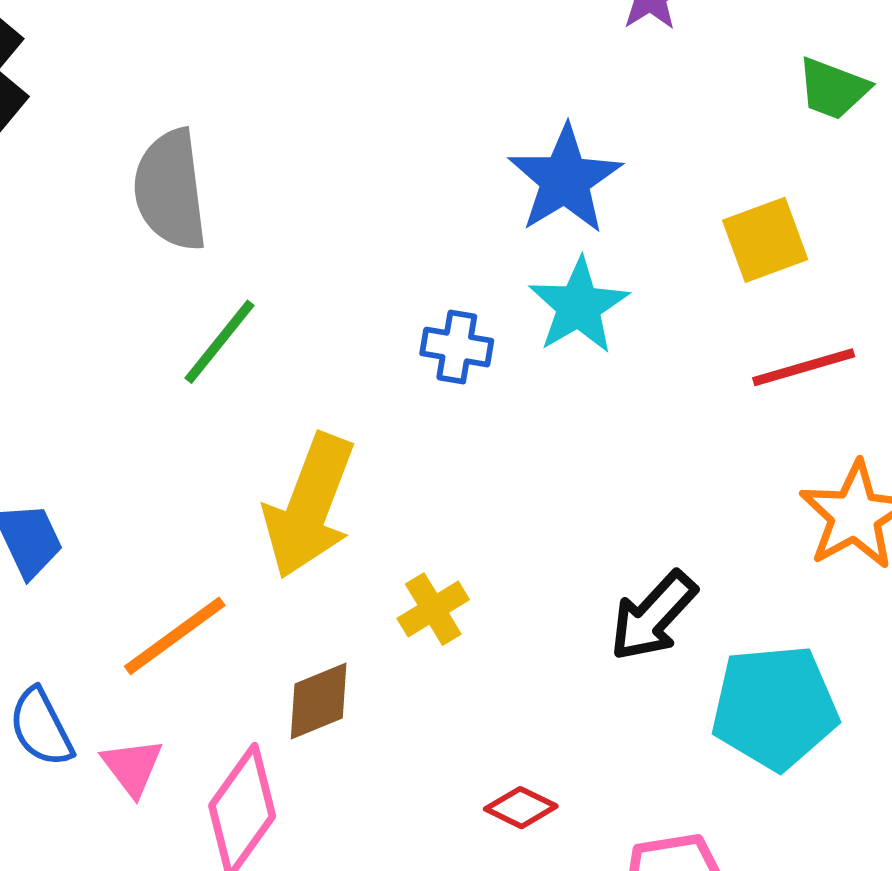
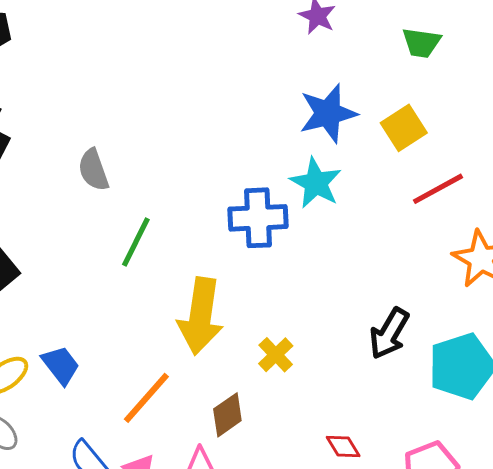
blue star: (565, 180) -> (328, 113), moved, turned 30
gray semicircle: (170, 190) -> (93, 170), size x0.7
blue cross: (457, 347) -> (258, 218), size x1.6
red diamond: (521, 808) -> (343, 447), turned 45

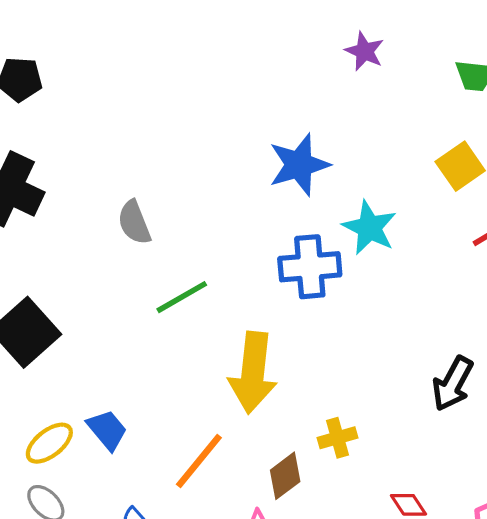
blue star: (328, 113) -> (299, 165), moved
green line: (136, 242) -> (182, 297), turned 36
yellow cross: (276, 355) -> (337, 438), moved, turned 30

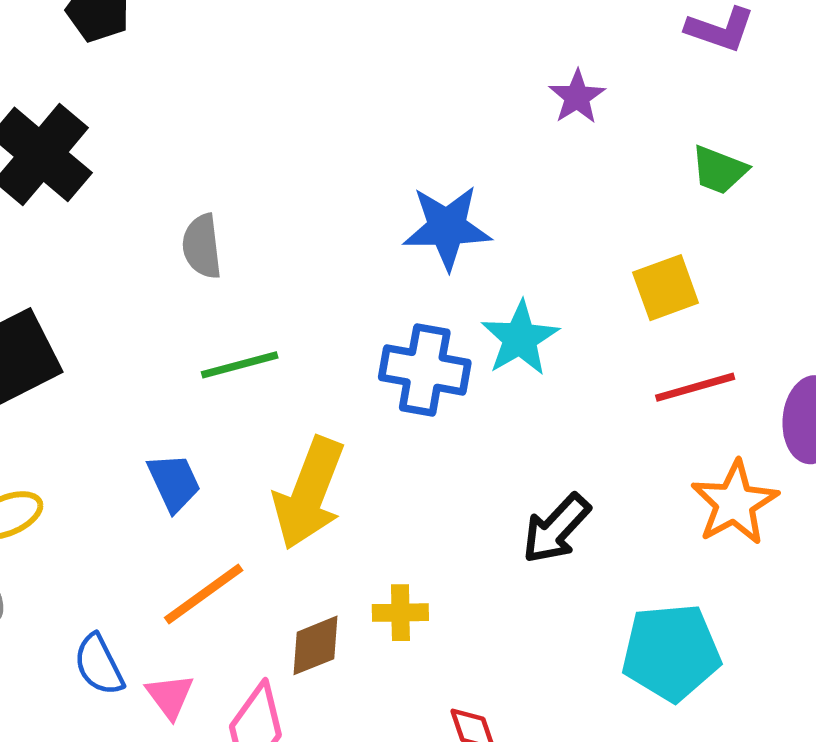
black arrow: (453, 384) -> (556, 529), moved
blue trapezoid: (107, 430) -> (174, 482), moved

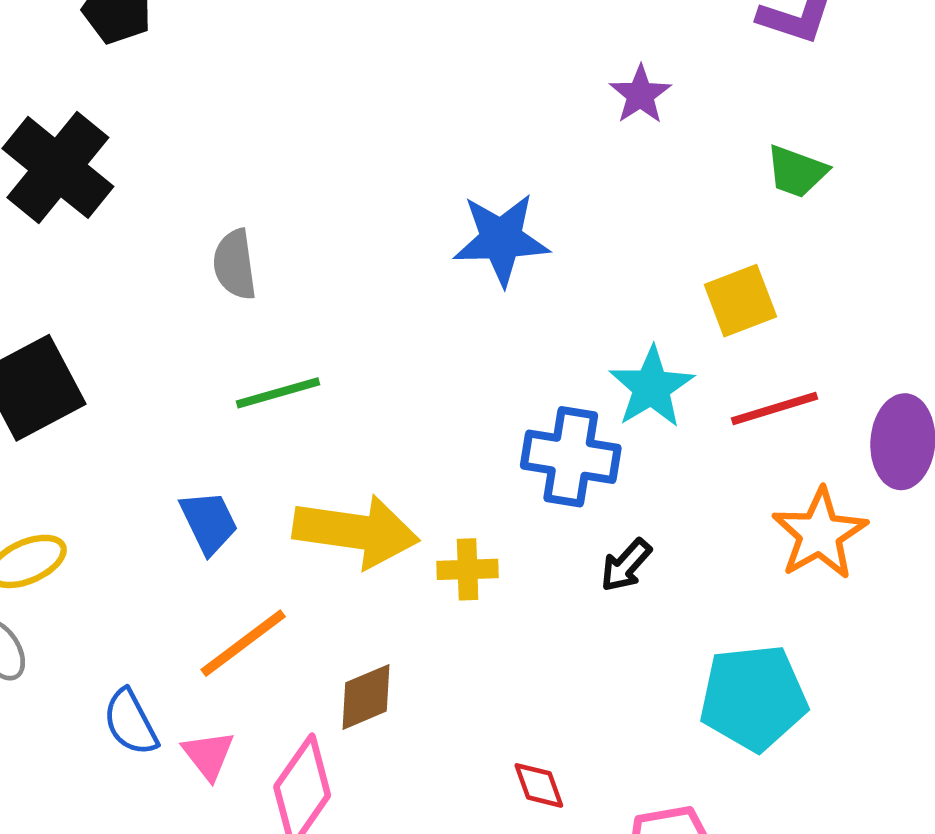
cyan star: (520, 338) -> (651, 387), moved
blue cross: (425, 370) -> (571, 457), moved
yellow arrow: (309, 493) -> (356, 531), turned -102
black arrow: (556, 529) -> (626, 565), size x0.7
yellow cross: (400, 613) -> (468, 569), moved

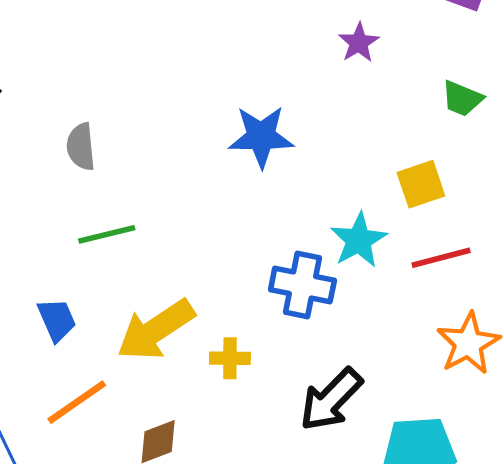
yellow arrow: (356, 531) -> (156, 330), turned 136
black arrow: (626, 565) -> (331, 400), moved, size x1.8

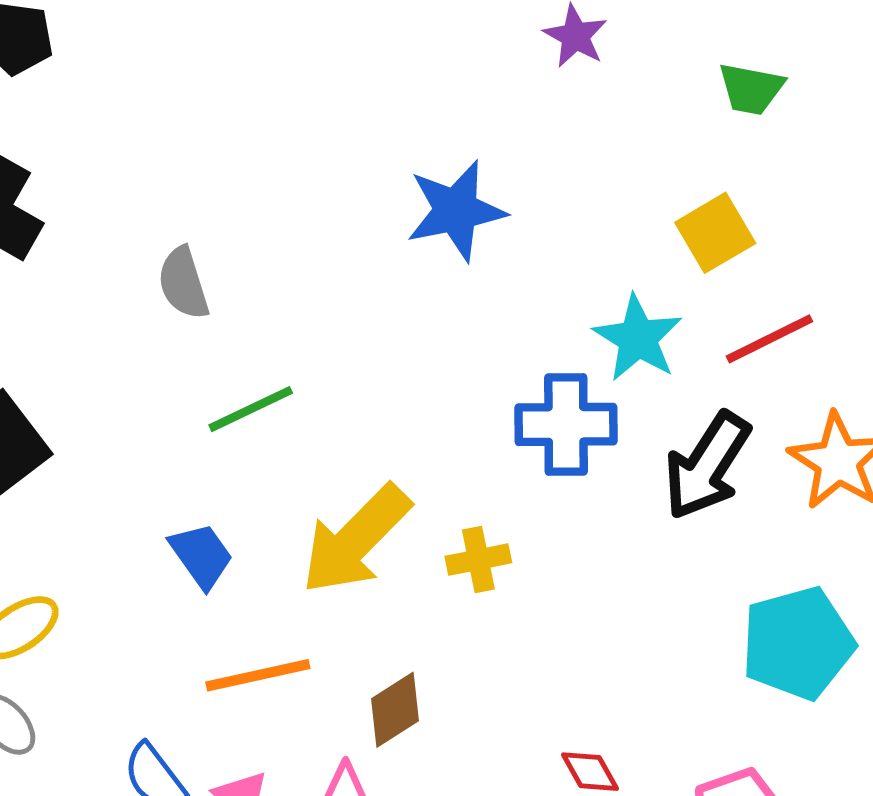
black arrow: (331, 400) -> (707, 466), moved
orange line: (77, 402) -> (258, 675), turned 34

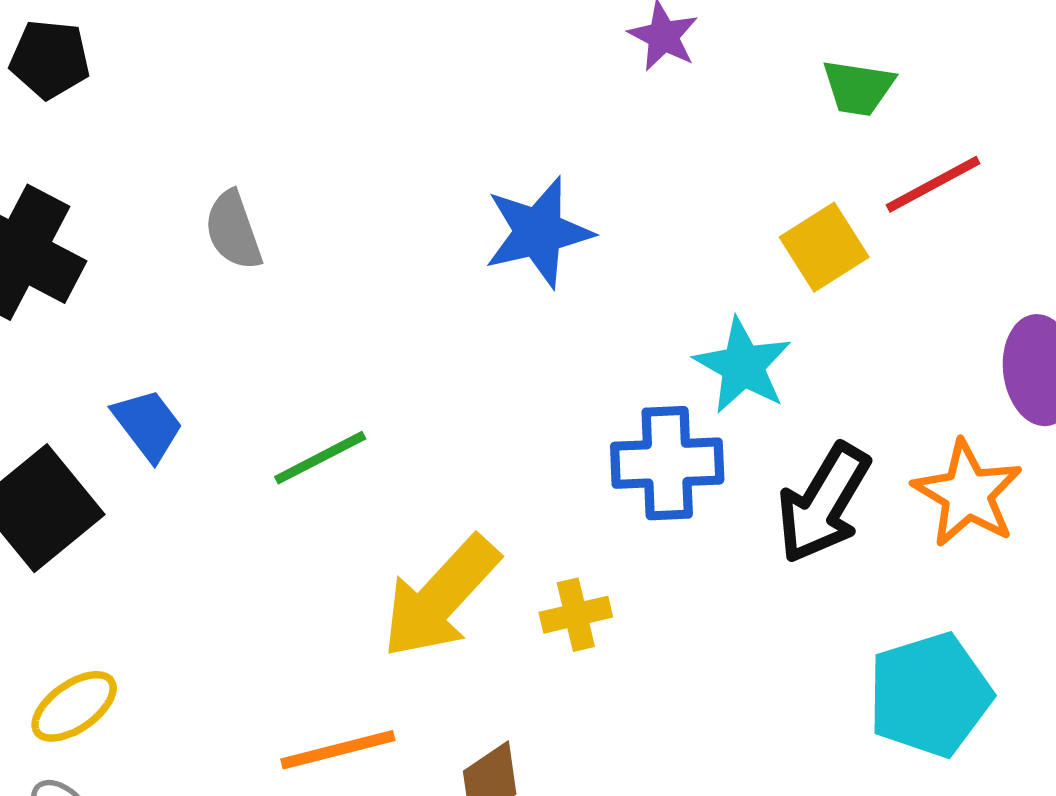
gray semicircle: (183, 283) -> (233, 230), moved
red line: (769, 339) -> (933, 184), moved
blue trapezoid: (201, 555) -> (148, 425), moved

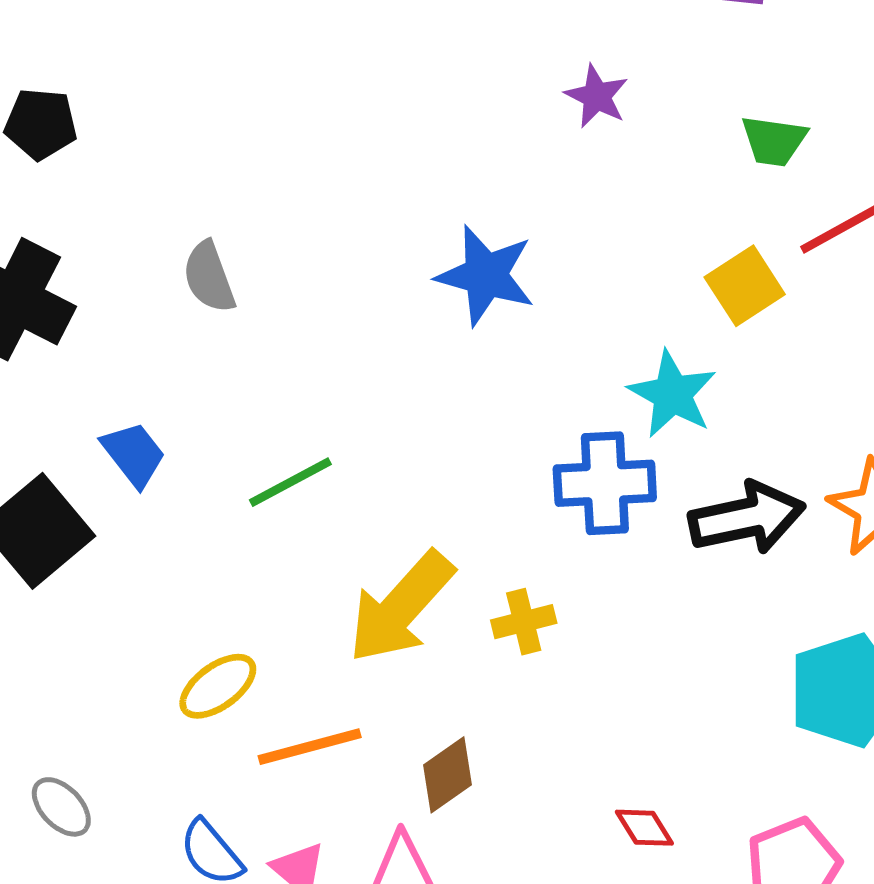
blue star: (538, 232) -> (486, 275), turned 30
black arrow: (823, 503) -> (747, 518), turned -132
yellow ellipse: (74, 706) -> (218, 686), moved

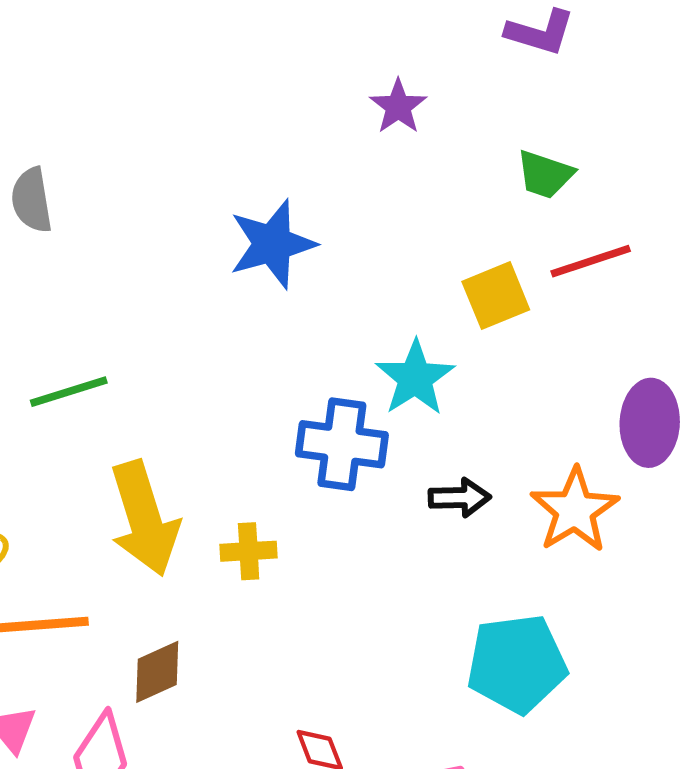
blue star: (486, 275) -> (272, 244), turned 30
black arrow: (747, 518) -> (460, 498), size x0.6
yellow arrow: (401, 607) -> (144, 518), turned -70

